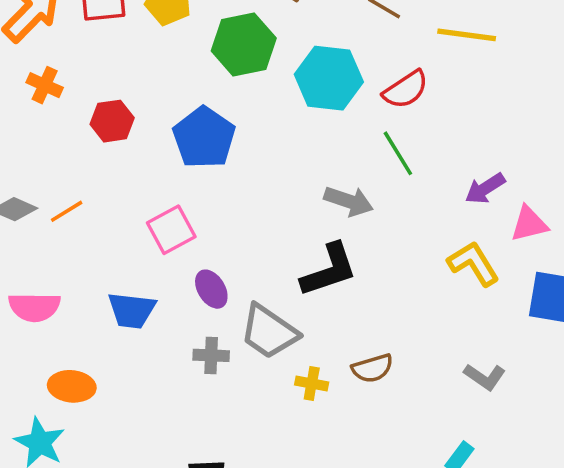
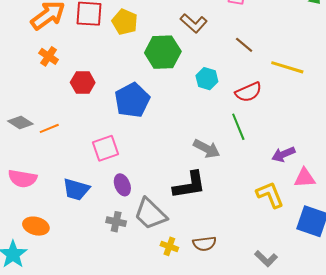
cyan hexagon: (329, 78) -> (207, 79), size x0.6

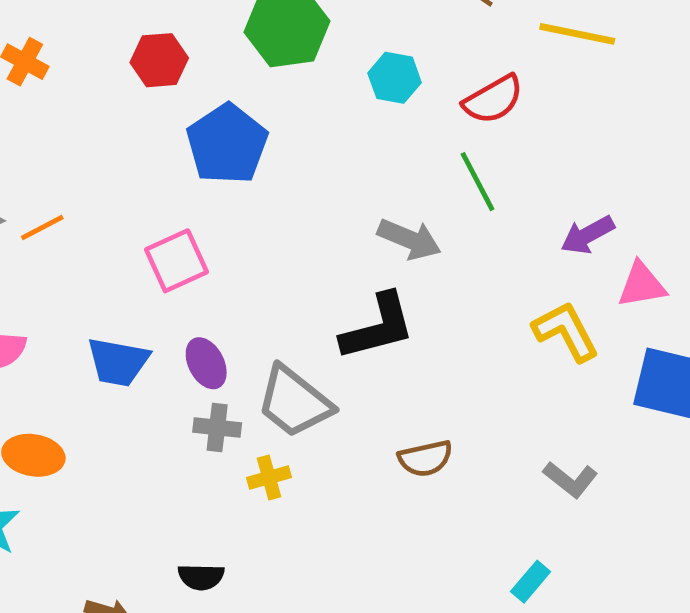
red hexagon: (83, 83) -> (159, 60), moved
purple ellipse: (122, 185) -> (206, 363), moved
yellow cross: (169, 246) -> (269, 478), moved, turned -30

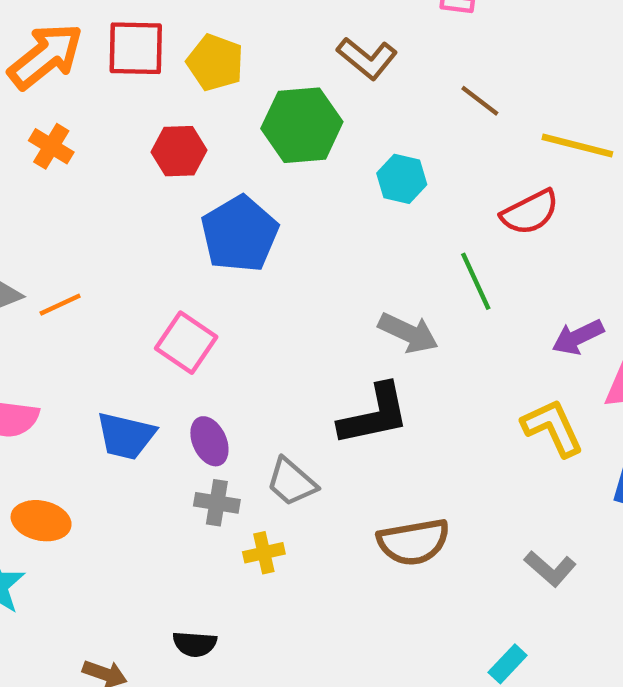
red semicircle: (493, 99) -> (530, 212), moved
pink square: (176, 261) -> (186, 343), turned -34
gray trapezoid: (294, 402) -> (291, 482), size x0.7
brown semicircle: (425, 458) -> (413, 542), size x1.4

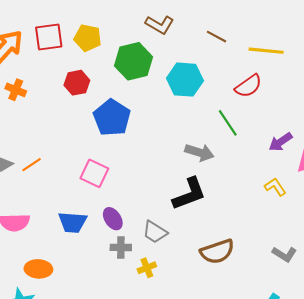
cyan hexagon: (402, 179) -> (185, 80), size x1.5
yellow L-shape: (553, 428) -> (275, 187), size x0.7

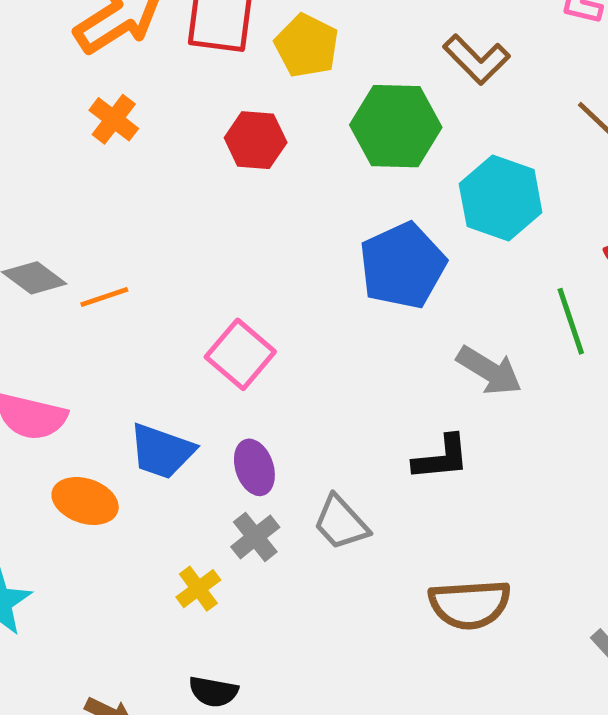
blue pentagon: (112, 118) -> (402, 266), moved
black L-shape: (189, 194) -> (441, 458), size x0.7
gray cross: (121, 247) -> (255, 537), turned 36
yellow cross: (147, 268) -> (198, 589), moved, turned -30
orange ellipse: (38, 269) -> (85, 501), moved

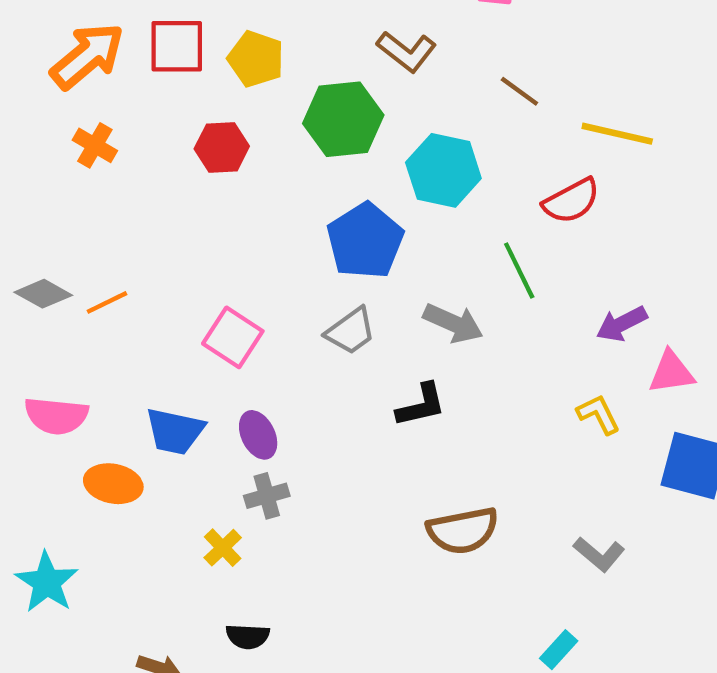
gray trapezoid: (341, 523) -> (351, 331), moved, turned -76
gray cross: (255, 537) -> (267, 496), turned 30

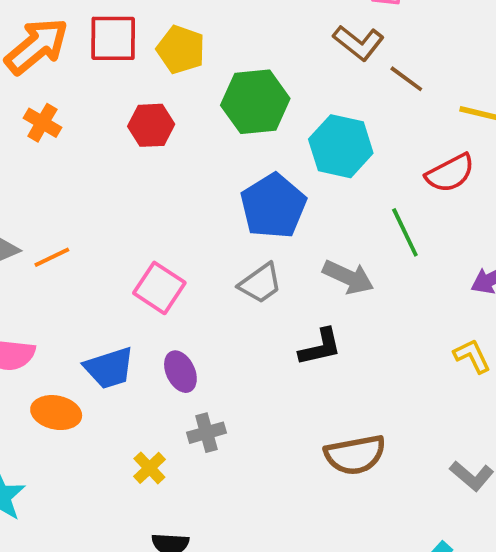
brown L-shape: (407, 51) -> (358, 43), moved
blue trapezoid: (175, 431) -> (109, 368), turned -30
gray cross: (267, 496) -> (207, 433), moved

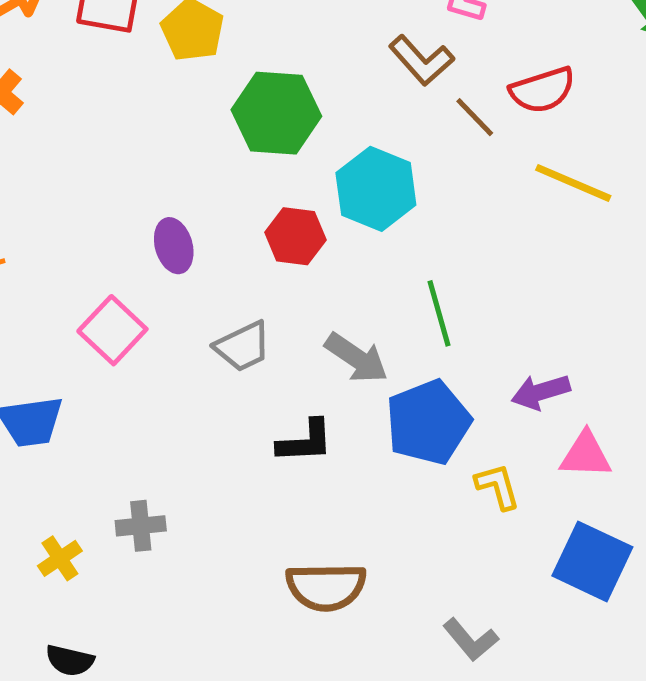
red hexagon: (151, 125) -> (295, 236), moved
red semicircle: (450, 173) -> (542, 90), moved
blue pentagon: (273, 206) -> (428, 422), moved
purple ellipse: (180, 372) -> (174, 246), moved

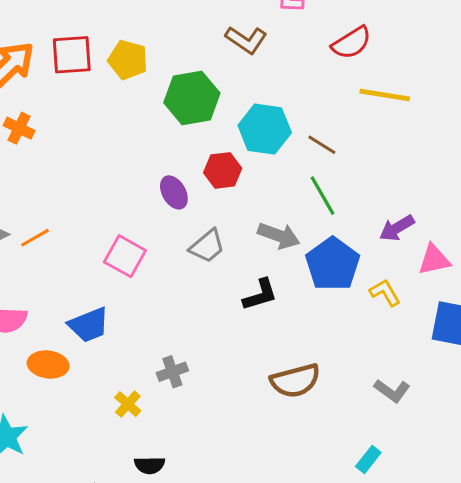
brown L-shape: (421, 60) -> (246, 40), moved
brown line: (475, 117) -> (322, 145), moved
purple ellipse: (174, 246) -> (174, 192), moved

